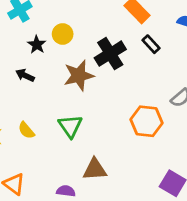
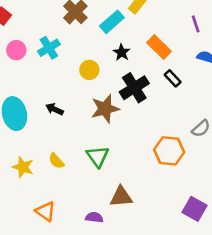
black star: (37, 45) -> (122, 52), moved

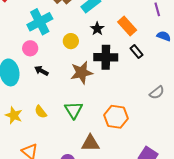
cyan cross: (49, 48) -> (40, 22), size x1.4
pink circle: (16, 50) -> (30, 48), moved
black cross: (134, 88) -> (106, 57), turned 30
orange hexagon: (169, 151) -> (116, 117), moved

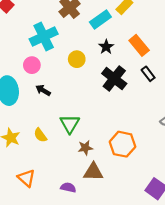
black cross: (106, 57) -> (114, 78), turned 35
brown star: (82, 73) -> (85, 148), moved, size x0.6
green triangle: (74, 110) -> (70, 124), moved

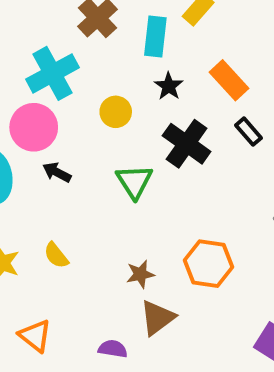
cyan rectangle: (100, 19) -> (155, 36), turned -45
pink circle: (32, 65) -> (34, 127), size x1.5
green triangle: (70, 124) -> (134, 181), moved
brown triangle: (93, 172) -> (157, 318), turned -35

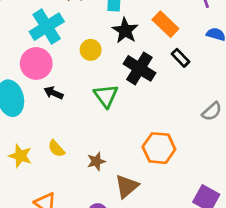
black star: (169, 86) -> (125, 31), size x1.4
brown star: (140, 274) -> (96, 161), moved

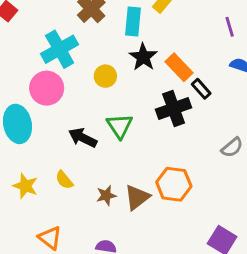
orange rectangle: (165, 24) -> (179, 67), moved
black cross: (139, 68) -> (174, 108), moved, turned 36
black arrow: (54, 93) -> (83, 138), moved, size x1.4
brown triangle: (127, 186) -> (137, 197), moved

